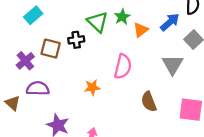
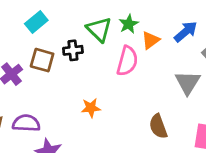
cyan rectangle: (33, 15) -> (36, 22), moved
pink semicircle: (123, 67) -> (127, 61), moved
purple semicircle: (38, 88) -> (26, 123), moved

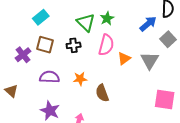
orange triangle: (151, 40) -> (124, 58), moved
black cross: (73, 50) -> (74, 45), moved
purple semicircle: (26, 123) -> (49, 77), moved
brown semicircle: (158, 126) -> (102, 93), moved

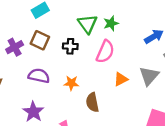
orange triangle: (124, 58) -> (121, 79), moved

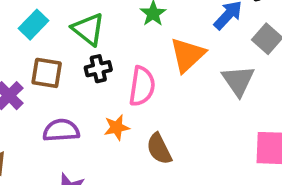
green triangle: (88, 24) -> (88, 29), moved
pink semicircle: (105, 52) -> (142, 86), moved
orange triangle: (121, 79) -> (188, 55), moved, size x1.5

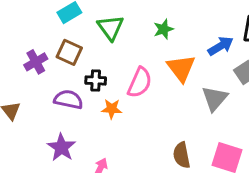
orange triangle: (188, 55) -> (181, 68), turned -40
black cross: (98, 69) -> (96, 80), moved
brown semicircle: (159, 149) -> (182, 155), moved

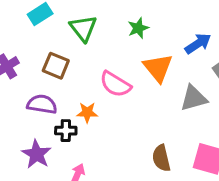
brown square: (69, 52) -> (56, 66), moved
black cross: (96, 80) -> (66, 131), moved
pink semicircle: (140, 83) -> (115, 84), turned 100
gray triangle: (215, 98) -> (194, 98), turned 36

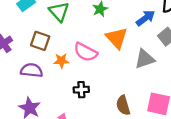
orange star: (87, 112) -> (61, 61), moved
black cross: (66, 131) -> (81, 90), moved

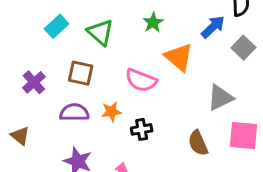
gray triangle: (145, 59) -> (220, 98), moved
orange star: (61, 61) -> (111, 112), moved

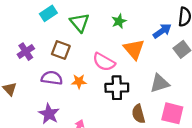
black cross: (142, 129) -> (117, 88), moved, size x1.5

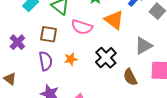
pink semicircle: (104, 62) -> (82, 27), moved
purple semicircle: (52, 78) -> (46, 61), turned 84
black cross: (117, 88) -> (106, 58), turned -30

